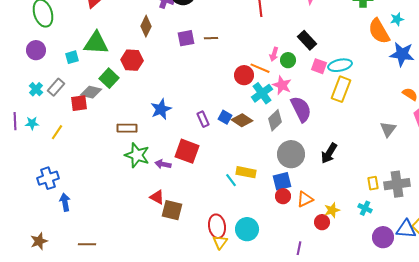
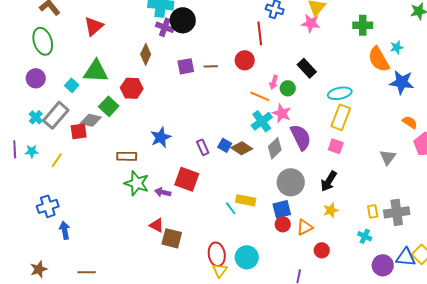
cyan square: (72, 57) -> (72, 85), turned -32
pink square: (319, 66) -> (336, 146), moved
red circle: (244, 75) -> (245, 60), moved
gray rectangle: (56, 87) -> (56, 115), size x1.5
yellow star: (332, 210) -> (331, 210), moved

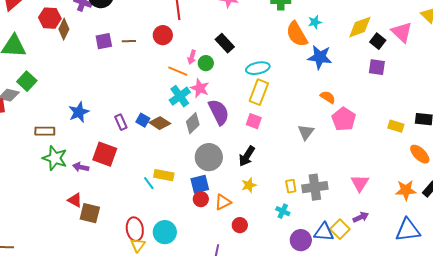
red hexagon: (132, 88) -> (50, 18), moved

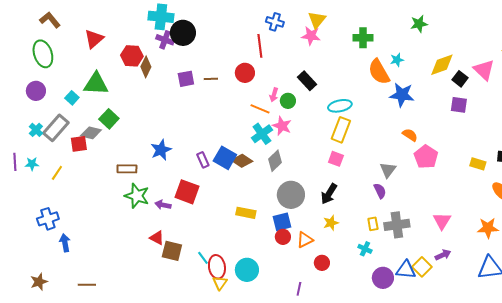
purple semicircle: (219, 112) -> (380, 191), moved, size x0.6
blue square: (143, 120) -> (225, 158), size x1.6
cyan line: (149, 183) -> (203, 258), moved

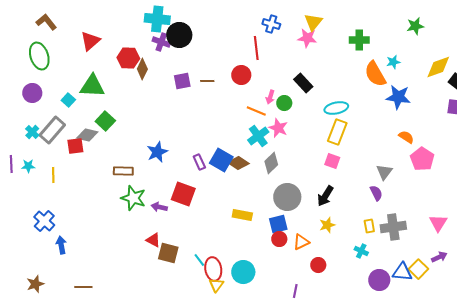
yellow line: (57, 173) -> (53, 175), turned -35
blue cross: (48, 219) -> (44, 221), turned -30

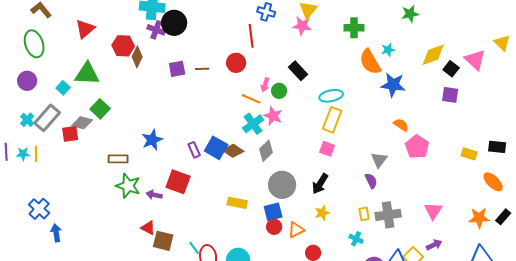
yellow line: (53, 175) -> (36, 154), moved

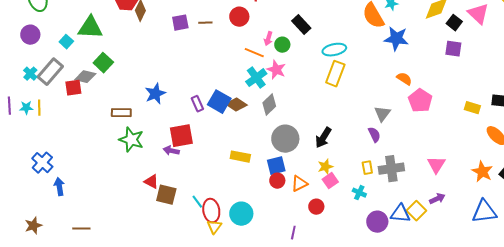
pink square: (327, 149) -> (330, 181), moved, turned 35
red square: (178, 182) -> (181, 136), turned -30
purple arrow: (154, 195) -> (171, 151), moved
orange star: (479, 218) -> (482, 172), turned 30

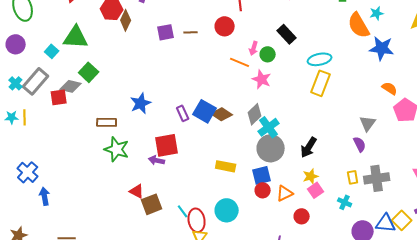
cyan cross: (256, 78) -> (269, 127), moved
brown square: (166, 195) -> (152, 204), turned -35
cyan circle: (241, 214) -> (227, 210), moved

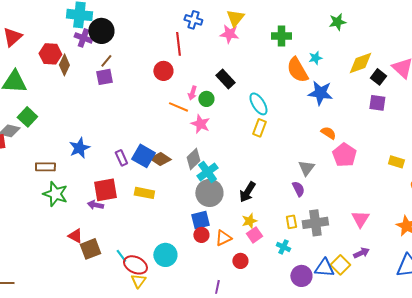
brown line: (191, 32) -> (106, 61), moved, turned -48
cyan ellipse: (320, 59) -> (258, 104), turned 70
yellow rectangle: (321, 83) -> (259, 128), size x0.7
yellow rectangle: (226, 166) -> (144, 193), moved
red ellipse: (197, 220) -> (135, 265), turned -55

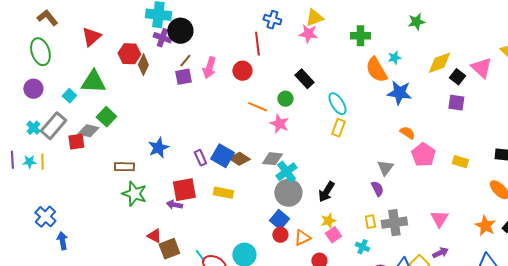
yellow triangle: (235, 18) -> (314, 18), turned 30
pink arrow: (192, 93) -> (209, 68), moved, size x1.5
gray diamond: (193, 159) -> (272, 159), turned 50
yellow rectangle: (396, 162) -> (460, 162), moved
blue square: (200, 220) -> (279, 220), turned -36

